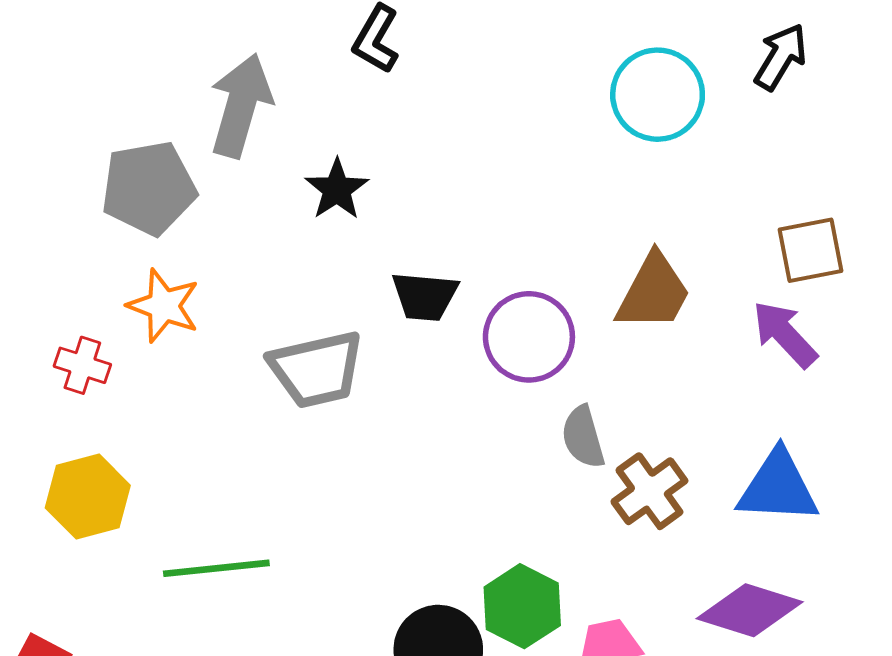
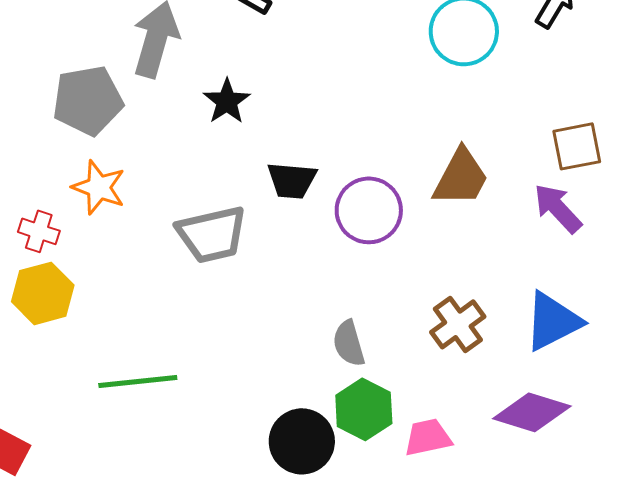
gray semicircle: (583, 437) -> (349, 343), moved
blue triangle: (778, 487) -> (553, 321), turned -30
yellow hexagon: (88, 497) -> (43, 293), moved

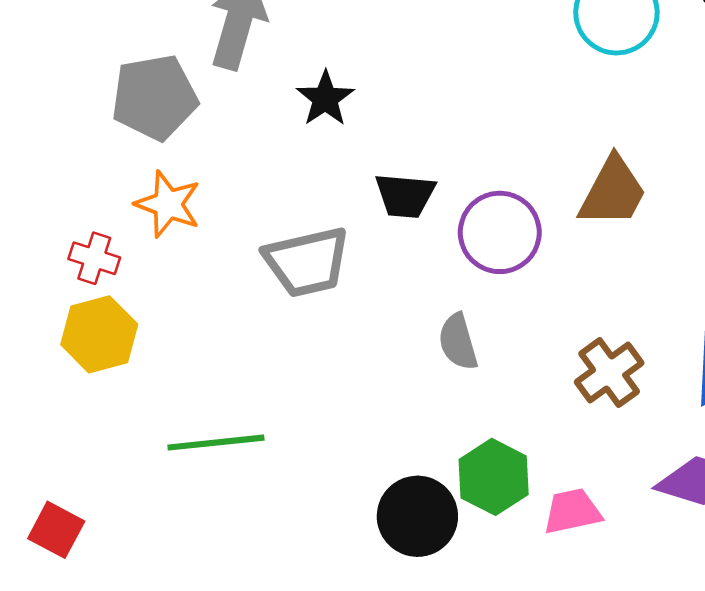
gray semicircle: (349, 343) -> (458, 342), moved

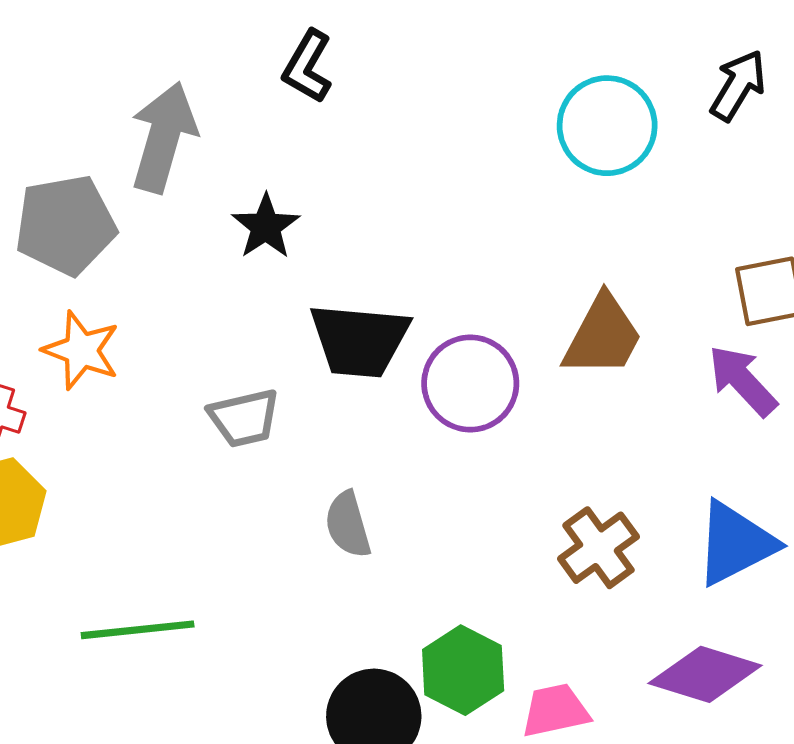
black trapezoid: (405, 196) -> (359, 340), size x1.4
gray trapezoid: (307, 262) -> (244, 418), size x0.7
gray semicircle: (458, 342) -> (348, 525), moved

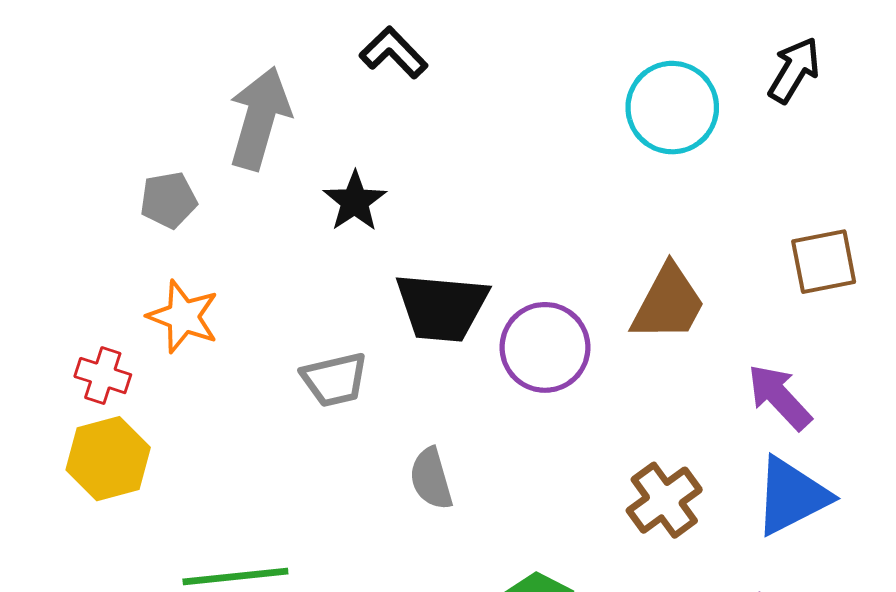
black L-shape: (308, 67) -> (394, 53), turned 106
gray pentagon: (66, 225) -> (168, 200), size x0.6
purple arrow: (743, 381) -> (779, 397), moved

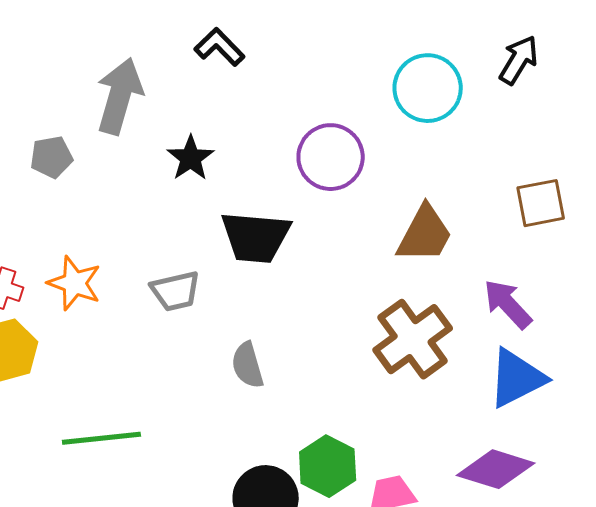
orange star: (183, 317) -> (74, 283), moved
purple circle: (545, 347) -> (331, 157), moved
brown cross: (664, 500) -> (413, 339), moved, size x1.4

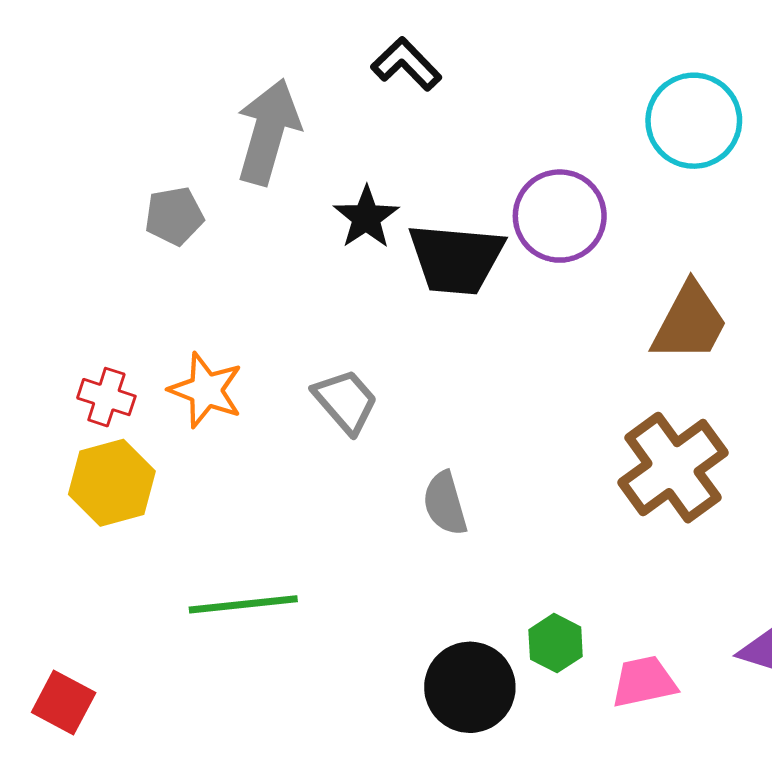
black trapezoid: (256, 237) -> (456, 259), moved
gray trapezoid: (175, 291) -> (345, 401), turned -118
green hexagon: (328, 466) -> (556, 643), size x0.7

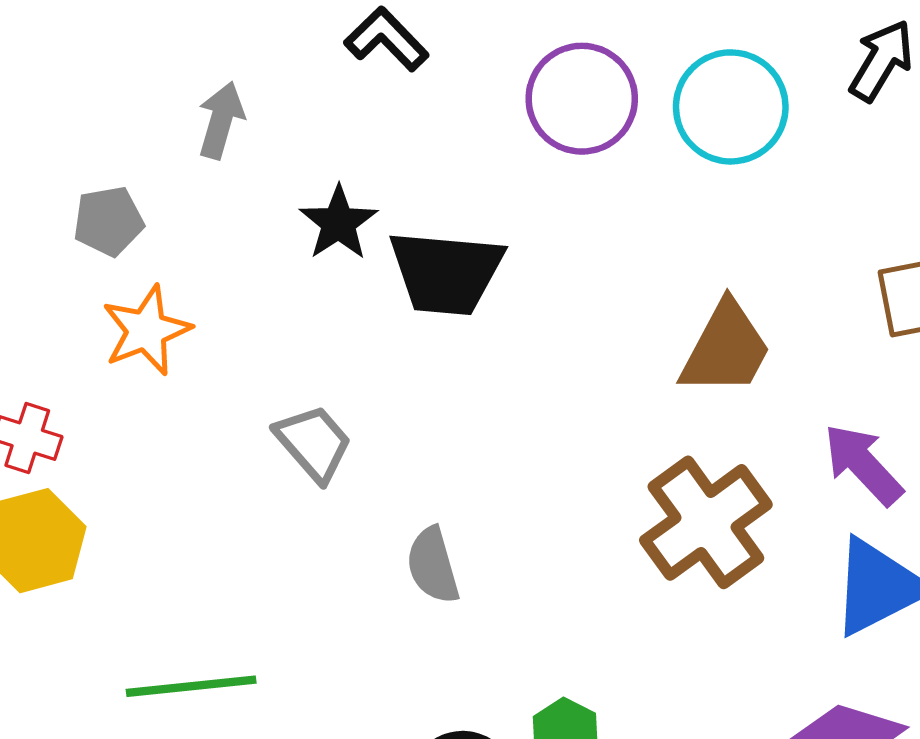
gray arrow: (268, 132) -> (221, 120), size x0.6
purple circle: (560, 216) -> (582, 99), moved
orange star: (206, 390) -> (146, 330), moved, turned 30

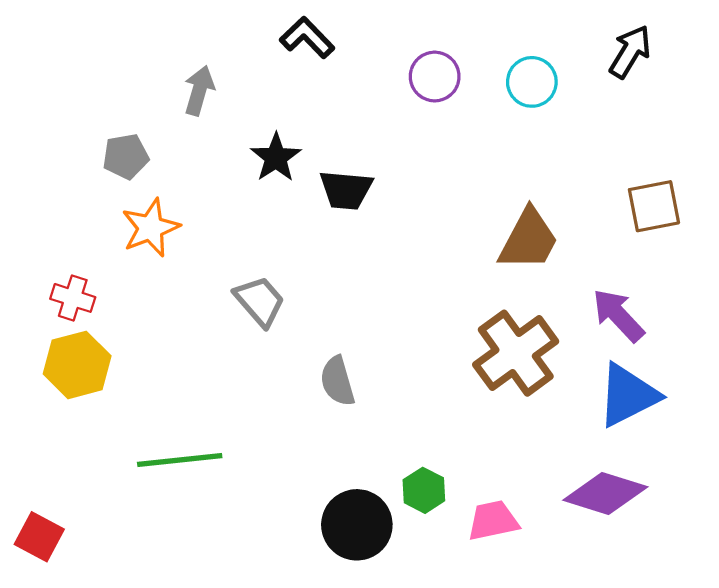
purple circle: (582, 99) -> (435, 77), size x0.7
cyan circle: (731, 107) -> (532, 82), size x0.7
black trapezoid: (446, 272) -> (346, 190), size x0.7

